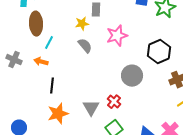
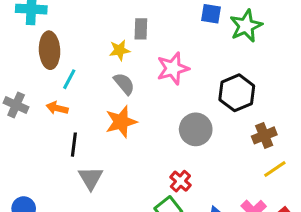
red cross: (114, 102) -> (180, 181), moved
gray triangle: (91, 108) -> (91, 178), moved
orange star: (58, 114) -> (121, 122), moved

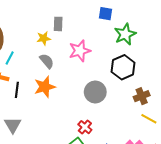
green star: (246, 26) -> (125, 34), moved
black line: (74, 145) -> (17, 90), moved
yellow line: (275, 169) -> (149, 119), turned 63
gray triangle: (91, 178) -> (13, 125), moved

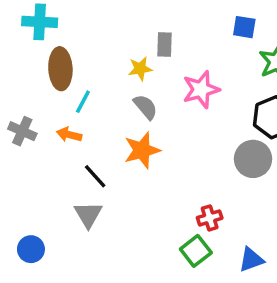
black line: (17, 90) -> (95, 176), moved, turned -49
gray circle: (95, 92) -> (253, 159), moved
red cross: (85, 127) -> (210, 218), turned 32

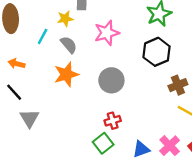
cyan line: (83, 102) -> (43, 36), moved
gray circle: (253, 159) -> (111, 80), moved
black line: (95, 176) -> (14, 92), moved

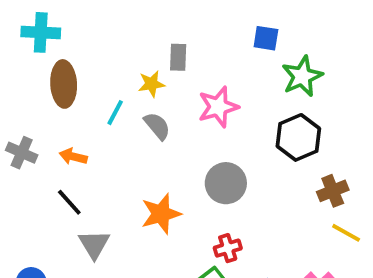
orange star: (66, 74) -> (161, 214), moved

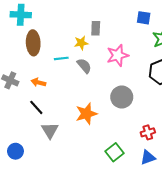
cyan line: (115, 113) -> (61, 58), turned 56
red cross: (228, 248) -> (148, 132), moved

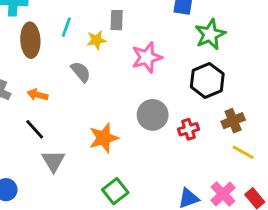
cyan line: (61, 58) -> (66, 27), moved, turned -64
gray semicircle: (84, 66) -> (81, 72), moved
red cross: (148, 132) -> (189, 129), moved
green square: (114, 152) -> (115, 191), moved

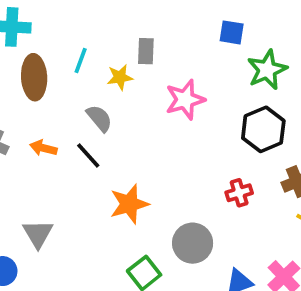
gray circle: (153, 115) -> (193, 243), moved
black line: (35, 129) -> (88, 155), moved
gray triangle: (53, 161) -> (38, 234), moved

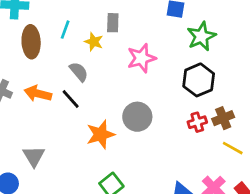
yellow star: (120, 77) -> (94, 42), turned 30
orange arrow: (43, 148) -> (38, 94), size x1.4
red cross: (239, 193) -> (197, 122), moved
gray circle: (193, 243) -> (137, 117), moved

